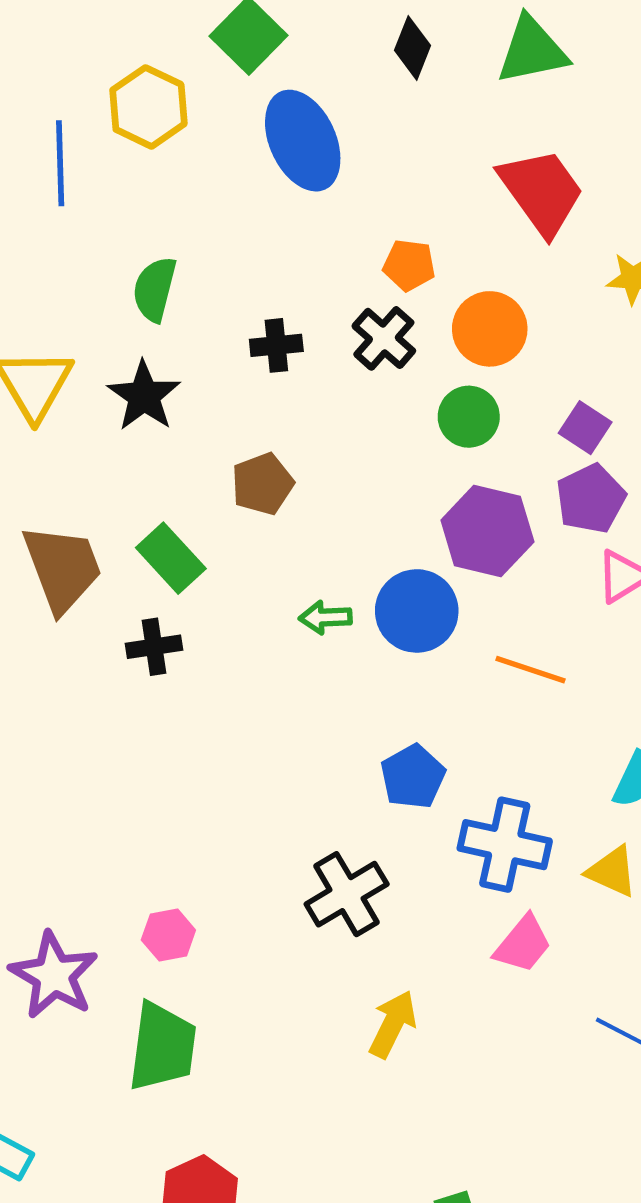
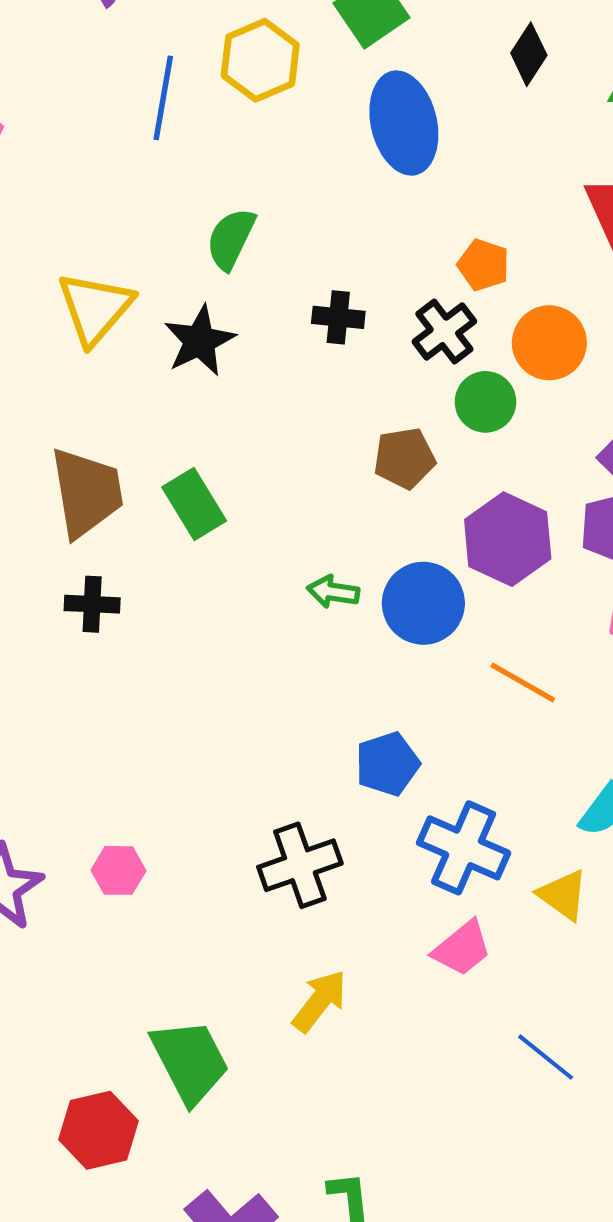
green circle: (469, 417) -> (486, 402), moved
brown pentagon: (262, 484) -> (404, 458), moved
black cross: (154, 647) -> (92, 604), moved
green trapezoid: (162, 1047) -> (190, 1061), moved, turned -46

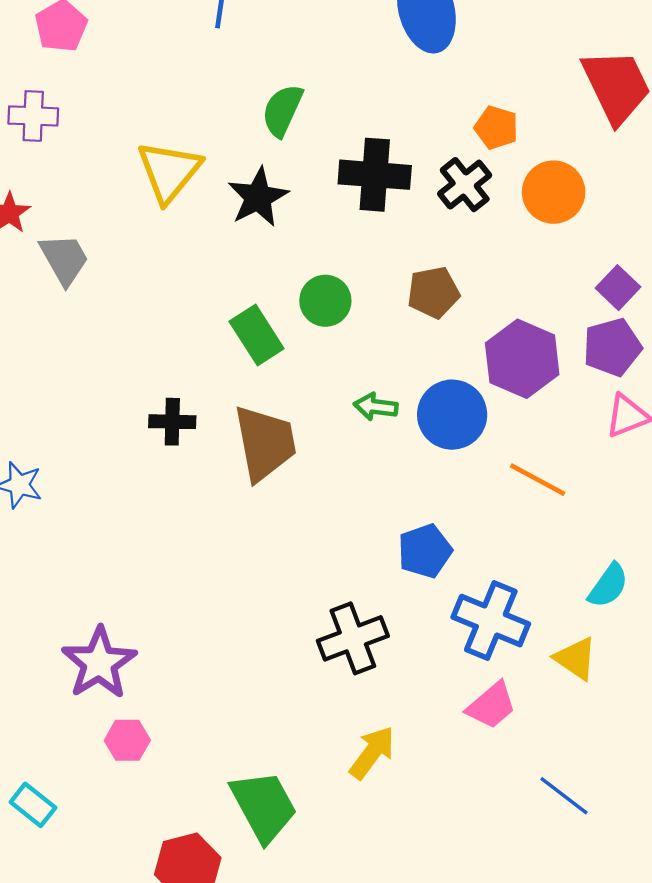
black cross: (338, 317) -> (375, 175), size x1.6
green circle: (486, 402) -> (325, 301), moved
brown trapezoid: (87, 492) -> (265, 443), moved
pink hexagon: (119, 870) -> (127, 740), moved

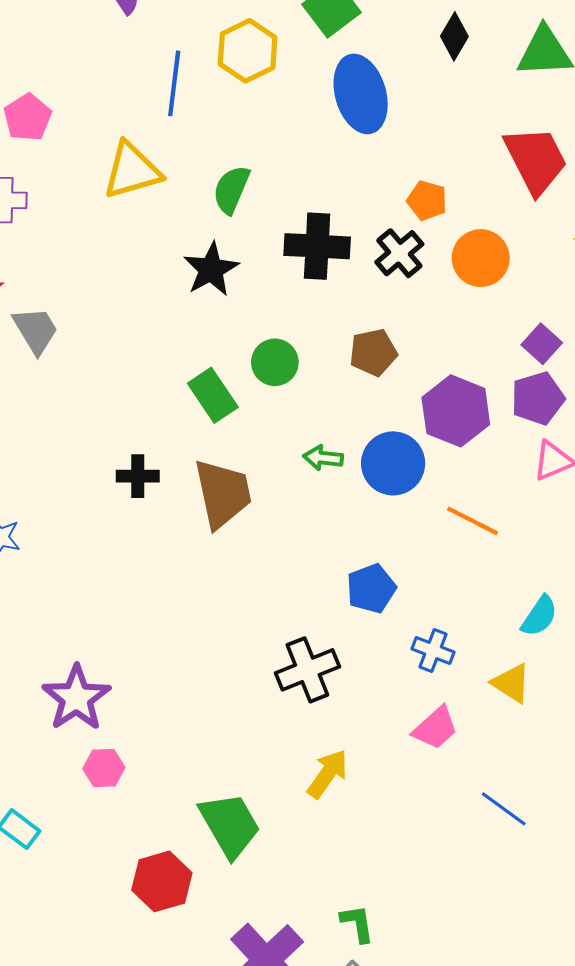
yellow triangle: (169, 172) -> (132, 171), moved, turned 36
blue cross: (491, 621) -> (433, 651), size x0.6

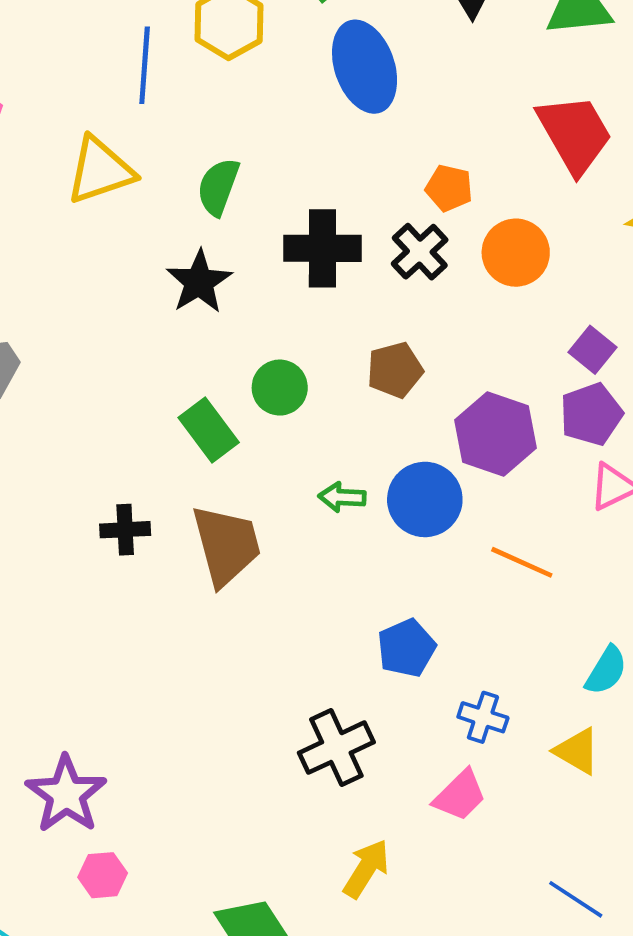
pink trapezoid: (435, 728) -> (460, 795), moved

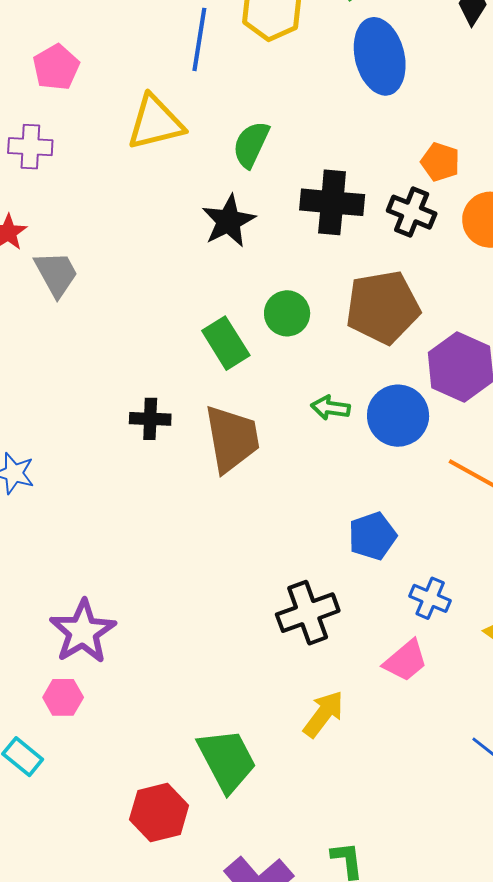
black cross: (420, 252) -> (412, 212), turned -30
brown pentagon: (395, 370) -> (383, 307), size x1.6
pink hexagon: (103, 875) -> (63, 697), moved

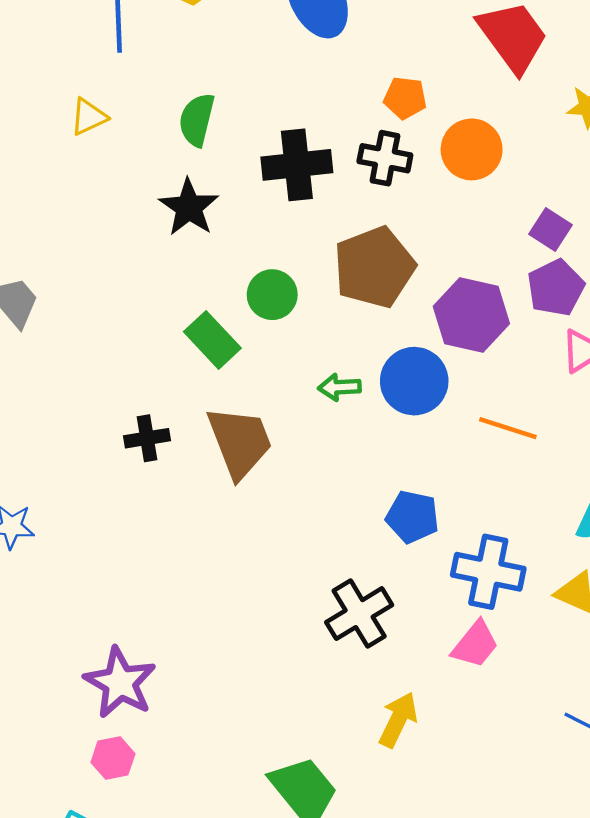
yellow triangle: (155, 122) -> (89, 117), size x0.6
blue pentagon: (372, 536) -> (412, 517), turned -30
blue cross: (430, 598) -> (488, 572), size x1.6

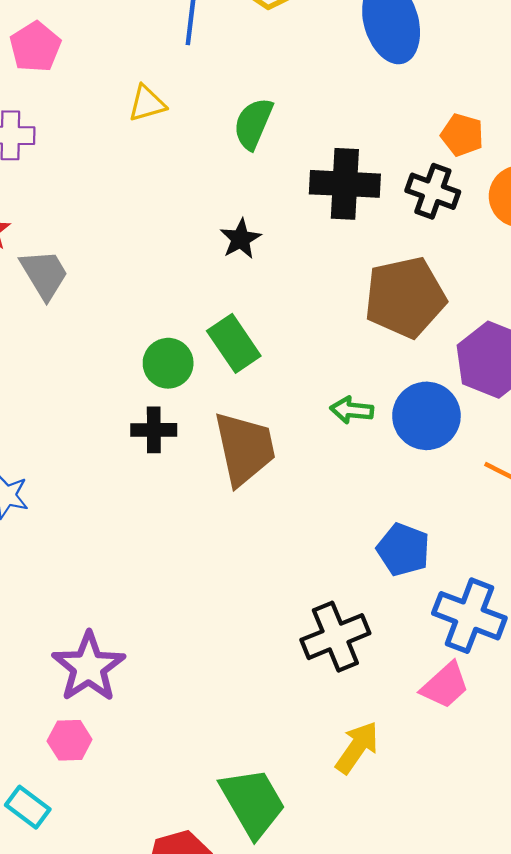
black star: (189, 207) -> (241, 239), moved, size x0.7
green circle: (272, 295) -> (168, 363), moved

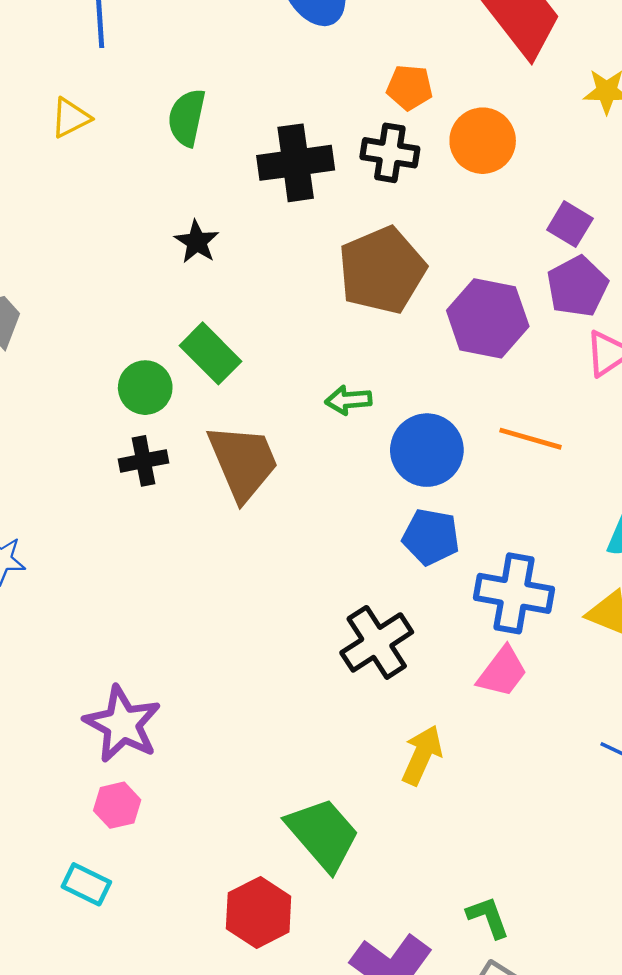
blue circle: (426, 416) -> (427, 450), moved

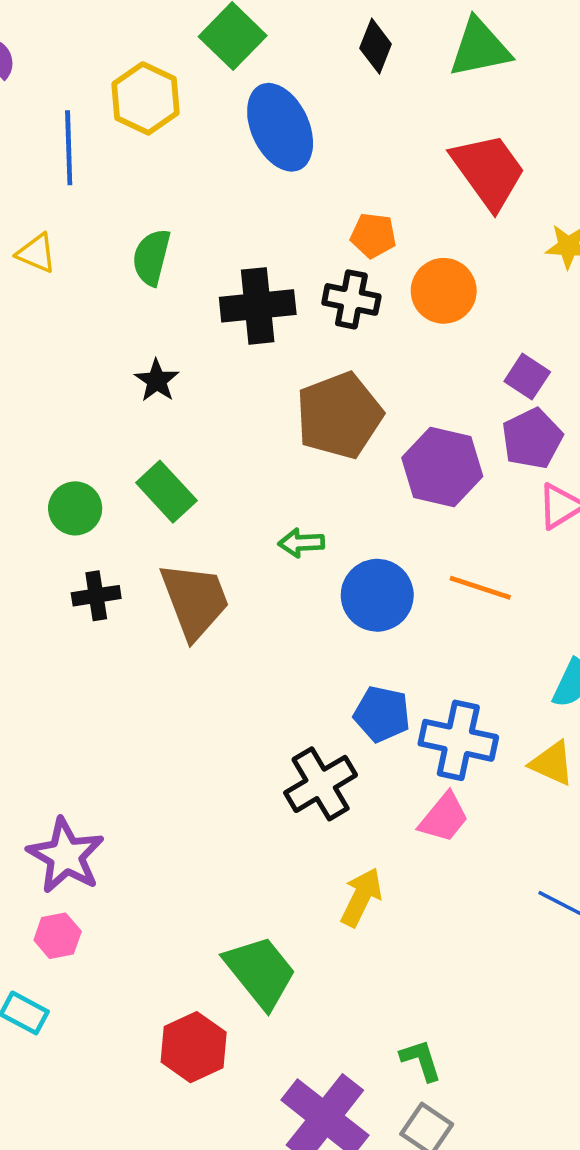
yellow triangle: (71, 118) -> (36, 253), turned 48
green circle: (145, 388) -> (75, 508), moved
blue pentagon: (431, 537) -> (382, 714), moved

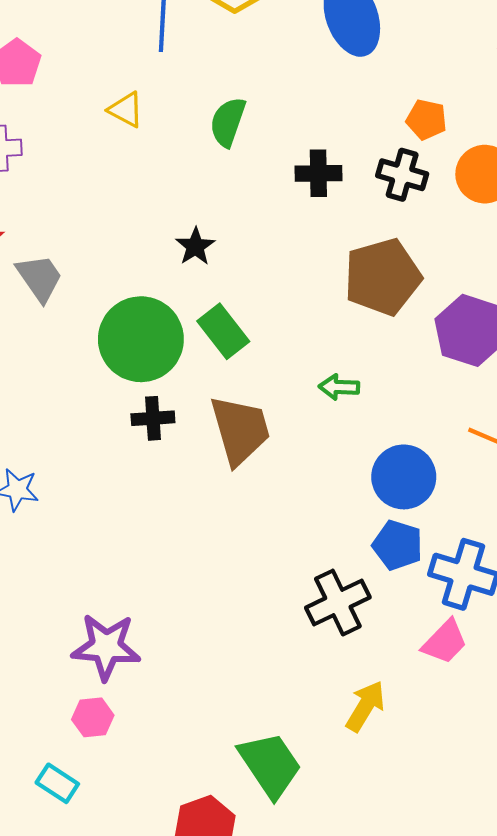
black cross: (258, 306) -> (318, 173), size x0.7
black star: (157, 381) -> (195, 246), moved
green circle: (75, 508) -> (141, 339), size x1.8
blue circle: (377, 595) -> (404, 477), moved
purple star: (66, 856) -> (106, 647), turned -30

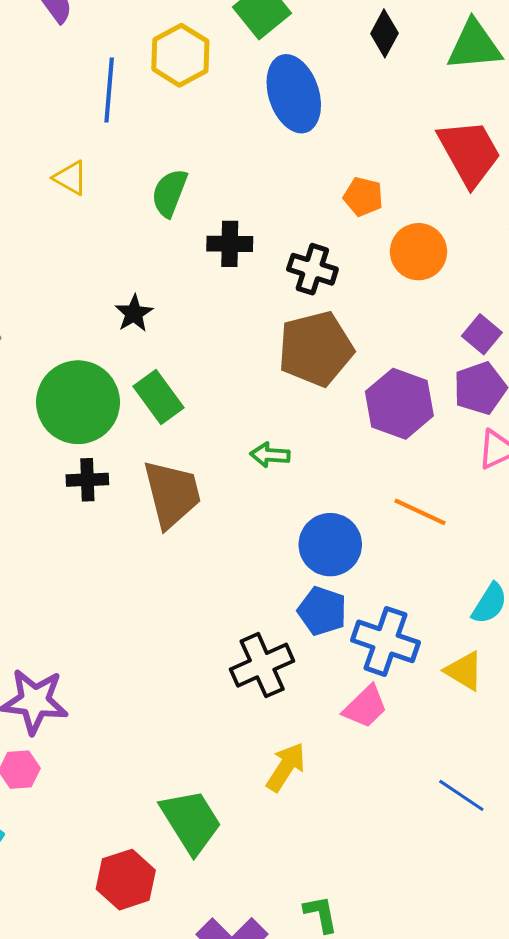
black cross: (318, 173) -> (230, 244), moved
black cross: (402, 175) -> (312, 269), moved

